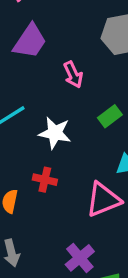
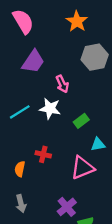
green rectangle: (110, 116) -> (81, 121), moved
white star: (55, 133) -> (50, 109), moved

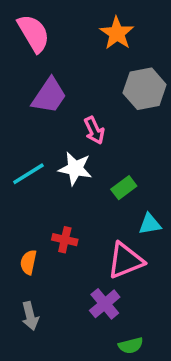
purple cross: (67, 207) -> (105, 304), moved

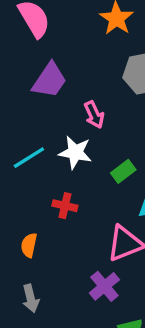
red cross: (65, 240) -> (65, 206), moved

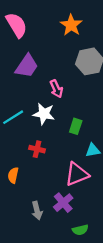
green rectangle: (123, 171) -> (76, 126), turned -35
gray arrow: (31, 298) -> (37, 211), moved

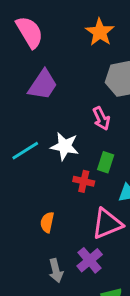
pink arrow: (56, 89) -> (101, 118), moved
red cross: (37, 149) -> (84, 181), moved
orange semicircle: (13, 175) -> (47, 222), moved

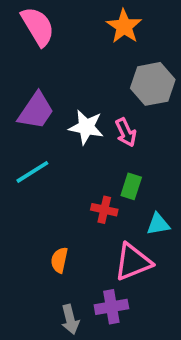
purple trapezoid: (43, 85) -> (36, 111), moved
white star: (65, 146) -> (86, 127), moved
purple cross: (90, 260) -> (111, 307), turned 30

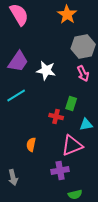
pink arrow: (126, 132) -> (83, 74), moved
gray arrow: (70, 319) -> (13, 178), moved

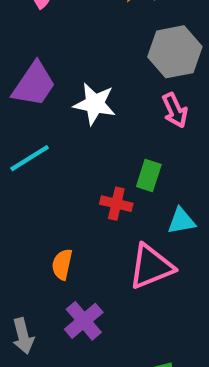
purple cross: (60, 170) -> (84, 321), moved, turned -30

